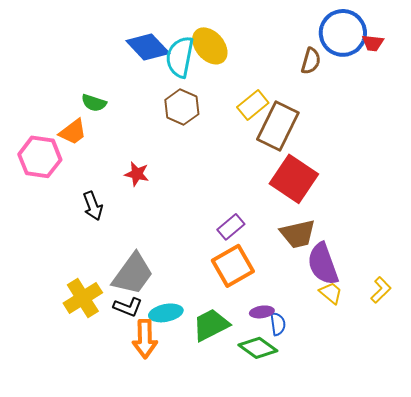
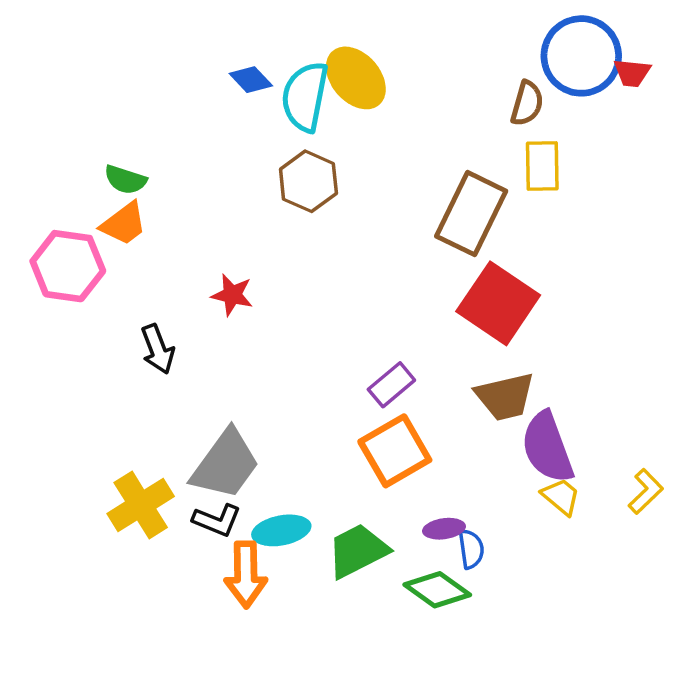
blue diamond: (148, 47) -> (251, 80), size x0.6
green semicircle: (94, 103) -> (125, 180), moved
yellow rectangle: (253, 105) -> (542, 166), moved, turned -52

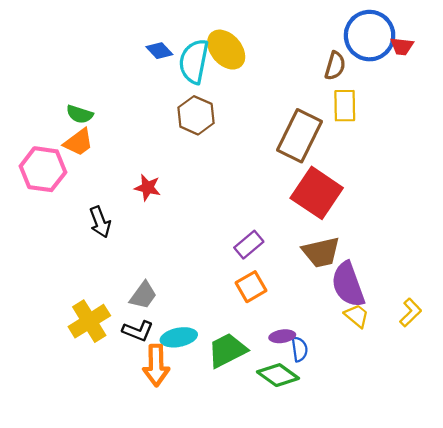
orange square: (395, 451) -> (251, 287), size x0.7
gray trapezoid: (225, 464) -> (143, 295), size x0.6

